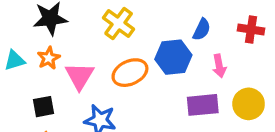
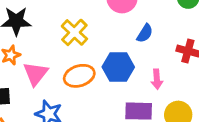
blue semicircle: (202, 29) -> (145, 33), moved

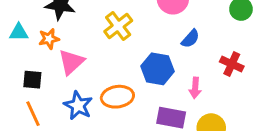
orange ellipse: (79, 76) -> (117, 97), moved

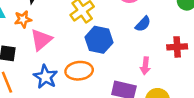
red cross: (232, 64) -> (177, 47), turned -30
blue hexagon: (157, 69) -> (99, 40), moved

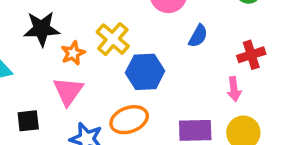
orange star: (23, 19) -> (73, 53), moved
pink arrow: (145, 66) -> (234, 89), moved

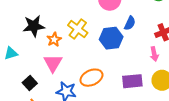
blue hexagon: (145, 72) -> (111, 38), moved
black square: (28, 121) -> (30, 83), turned -32

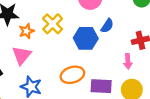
orange ellipse: (91, 78) -> (72, 75), moved

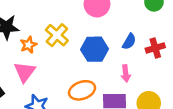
blue semicircle: (107, 26) -> (129, 42), moved
pink arrow: (128, 61) -> (126, 73), moved

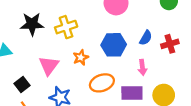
yellow cross: (57, 35) -> (66, 27), moved, turned 30
orange star: (29, 45) -> (81, 57), moved

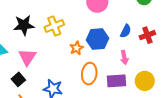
orange star: (81, 57) -> (77, 48), moved
pink triangle: (49, 66) -> (27, 57), moved
orange ellipse: (102, 83) -> (89, 74), turned -60

